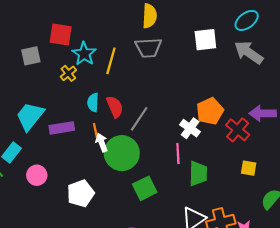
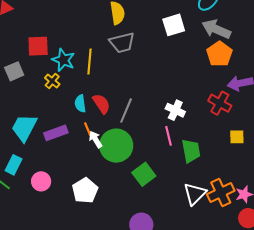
orange pentagon: (210, 111) -> (219, 54), moved

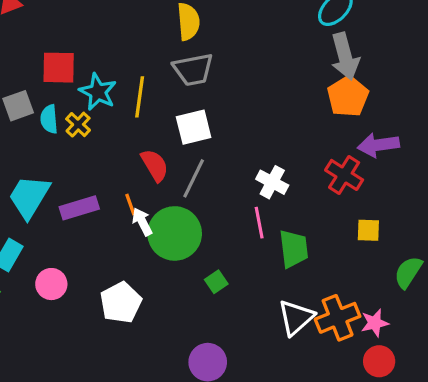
white square: (174, 25) -> (194, 127), moved
gray arrow: (216, 29) -> (345, 56), turned -132
cyan semicircle: (80, 104) -> (49, 119), moved
green square: (144, 174) -> (216, 282), size x0.6

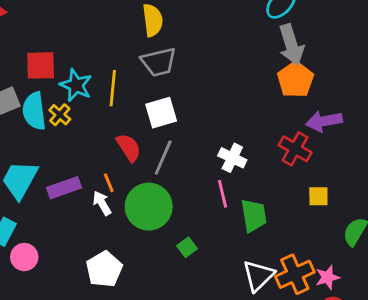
cyan semicircle: (49, 119) -> (34, 111), size x1.5
white arrow: (142, 222) -> (102, 203), moved
pink circle: (51, 284) -> (24, 257), moved

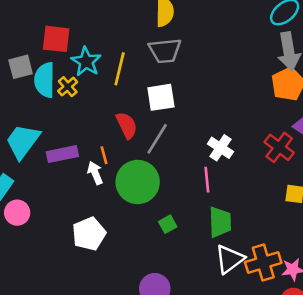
green trapezoid: (254, 215) -> (220, 222), moved

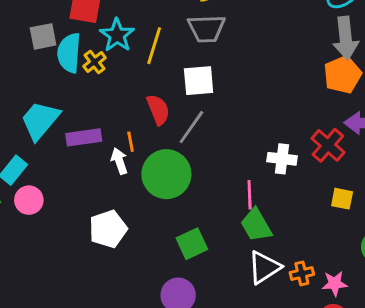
white cross: (220, 148) -> (282, 159), moved, turned -30
pink line: (207, 180) -> (250, 195), moved
green trapezoid: (220, 222) -> (256, 225), turned 148
green square: (168, 224) -> (192, 244), moved, size x1.5
orange cross: (263, 262) -> (302, 273), size x0.6

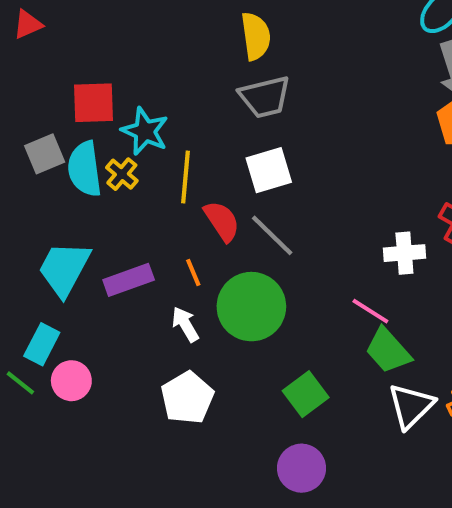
yellow line: (154, 46) -> (186, 177), moved
gray line: (191, 127) -> (272, 235), turned -69
white arrow: (119, 161) -> (185, 324), moved
pink line: (250, 195) -> (370, 311), turned -44

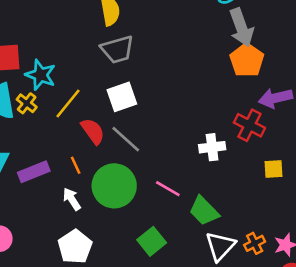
yellow line: (186, 177) -> (68, 104), turned 36
pink line: (370, 311) -> (168, 189), moved

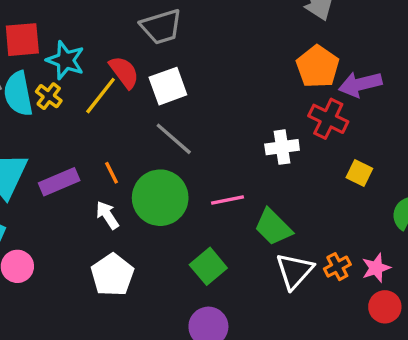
orange pentagon: (247, 60) -> (318, 67), moved
red semicircle: (93, 131) -> (124, 72), moved
yellow square: (273, 169) -> (359, 173), turned 30
pink line: (168, 189) -> (227, 200), turned -40

